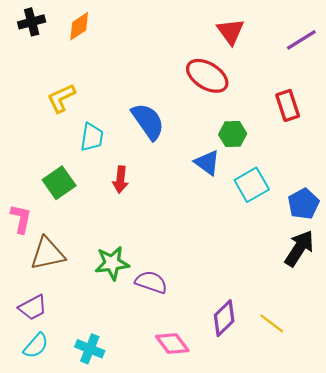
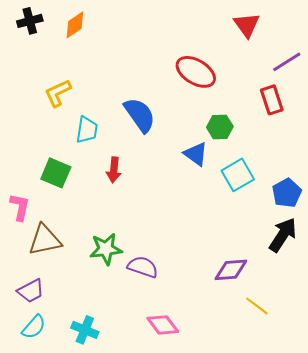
red triangle: (230, 31) -> (247, 25), moved
purple line: (301, 40) -> (287, 62), moved
green square: (59, 183) -> (56, 173), turned -32
purple diamond: (224, 318) -> (231, 270), moved, turned 40

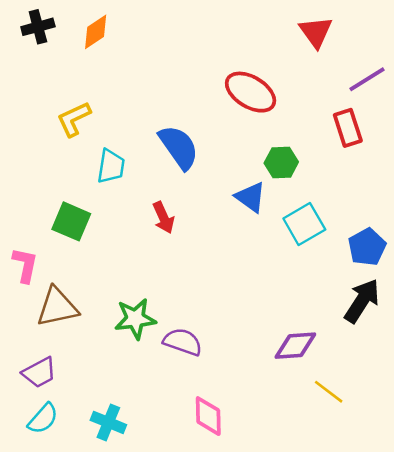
red arrow: (114, 170) -> (163, 218), moved, turned -30
pink diamond: (163, 325) -> (208, 416), turned 36

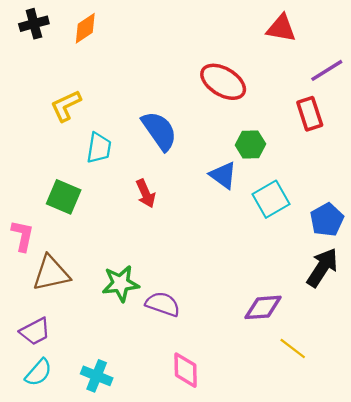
red triangle: (316, 32) -> (281, 28), turned -44

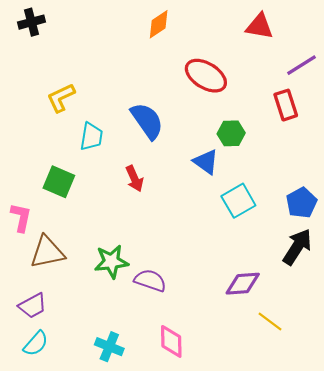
orange diamond: (85, 28) -> (159, 24), moved
cyan square: (271, 199) -> (238, 201), moved
cyan cross: (97, 376) -> (109, 347), moved

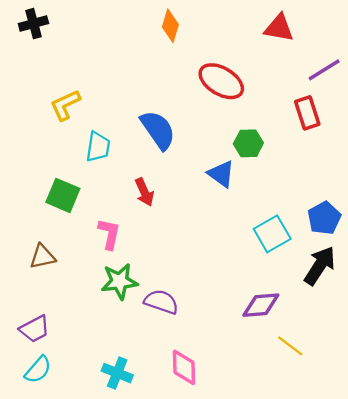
orange diamond: (159, 24) -> (170, 26), turned -40
cyan square: (238, 201) -> (272, 234), moved
pink L-shape: (21, 217) -> (109, 234), moved
brown triangle: (47, 252) -> (43, 257), moved, size x0.7

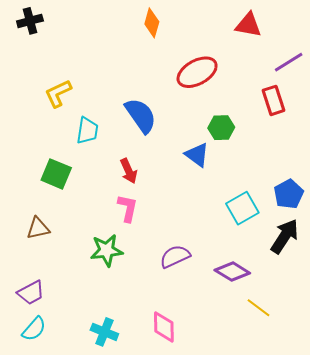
red ellipse: (221, 81) -> (197, 72), turned -60
pink L-shape: (109, 234) -> (128, 208), moved
purple semicircle: (161, 302) -> (175, 256), moved, turned -44
purple diamond: (261, 305) -> (232, 272), turned 36

